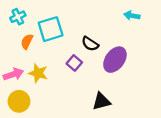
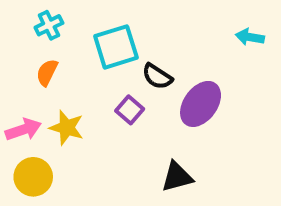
cyan arrow: (132, 16) -> (250, 37), moved
cyan cross: (18, 17) -> (49, 25), moved
cyan square: (51, 29) -> (116, 47), moved

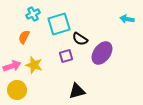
cyan cross: (49, 25) -> (33, 14), moved
purple square: (130, 110) -> (66, 56), turned 32
black triangle: (177, 177) -> (77, 91), moved

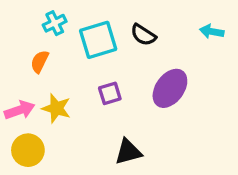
black semicircle: (80, 39) -> (143, 35), moved

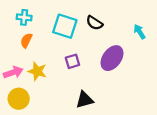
cyan cross: (55, 23) -> (24, 17), moved, turned 32
cyan arrow: (212, 32) -> (139, 32), moved, turned 48
cyan square: (98, 40) -> (65, 26), turned 35

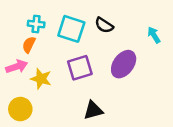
cyan cross: (24, 17) -> (36, 24), moved
purple square: (72, 61) -> (80, 68), size x1.5
pink arrow: (13, 72) -> (17, 67), moved

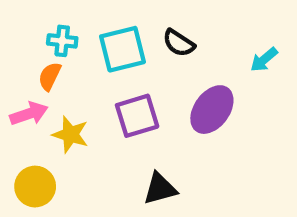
cyan square: (71, 29) -> (122, 49), turned -32
cyan arrow: (154, 35) -> (264, 60), turned -98

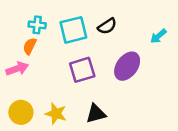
black semicircle: (179, 43) -> (107, 26), turned -66
yellow star: (70, 135) -> (56, 114), moved

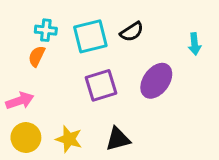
cyan arrow: (158, 36) -> (195, 44), turned -56
pink arrow: (17, 69) -> (20, 101), moved

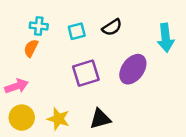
cyan square: (90, 36) -> (77, 31), size x0.6
cyan arrow: (195, 44) -> (166, 38), size x1.5

